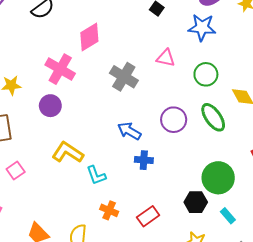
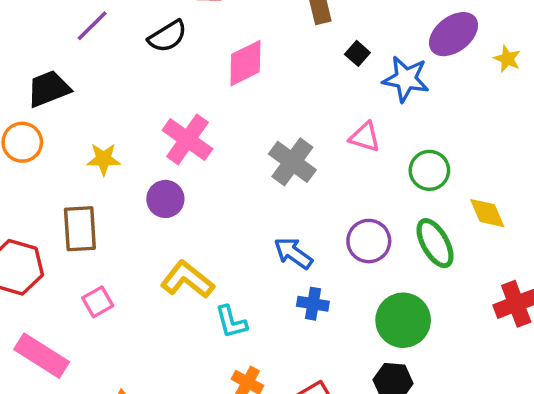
blue star: (202, 27) -> (406, 79), moved
pink diamond: (89, 37) -> (245, 63), moved
green circle: (218, 178) -> (403, 320), moved

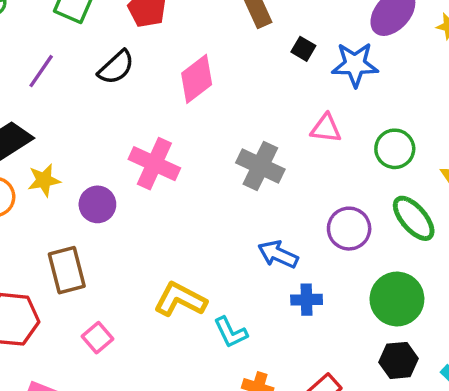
yellow star: (104, 159) -> (44, 180), moved
purple circle: (165, 199) -> (97, 204), moved

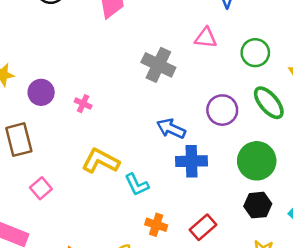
pink cross: (154, 164) -> (83, 104), moved, size x0.5
blue cross: (307, 300) -> (192, 161), size x1.4

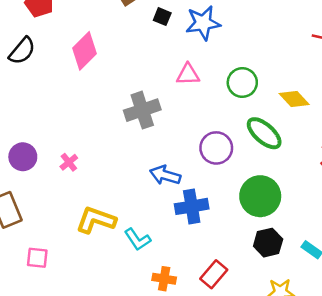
gray cross: (158, 65) -> (142, 110), turned -36
pink cross: (83, 104) -> (69, 162), turned 35
pink square: (41, 188) -> (37, 258), turned -35

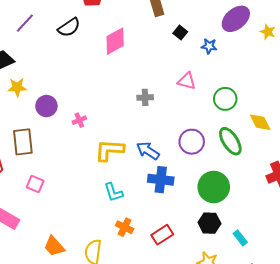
blue star: (203, 23) -> (209, 46), size x0.6
gray cross: (142, 110) -> (145, 97), size x0.6
yellow L-shape: (96, 220) -> (109, 150), moved, turned -32

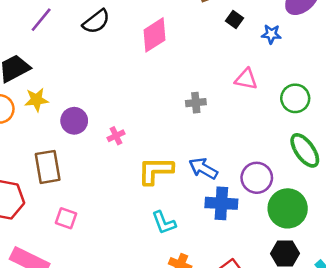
purple circle: (192, 142) -> (257, 178), moved

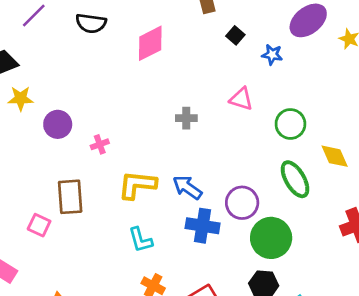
black semicircle: (96, 22) -> (91, 23), turned 40
brown rectangle: (48, 167) -> (70, 197), moved

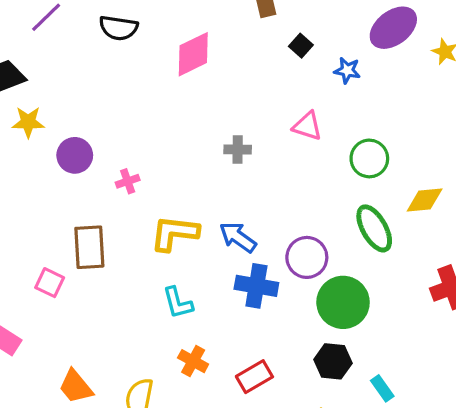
yellow diamond: (335, 156) -> (425, 200), turned -72

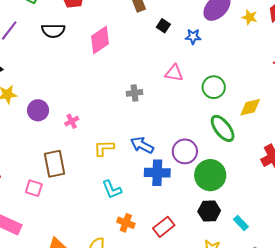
yellow L-shape: (174, 233) -> (104, 148), size x0.7

